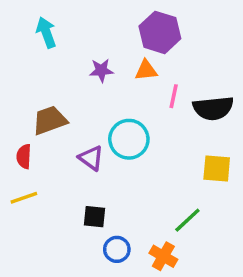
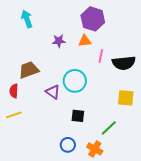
black square: (94, 217) -> (78, 116), moved

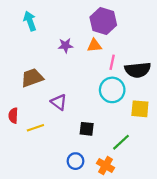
cyan circle: (75, 81) -> (112, 90), moved
red semicircle: (14, 91) -> (13, 116), moved
yellow line: (14, 115) -> (35, 128), moved

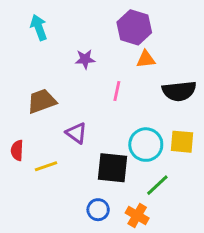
orange triangle: (94, 45) -> (146, 59), moved
pink line: (112, 62) -> (117, 91), moved
cyan circle: (112, 90) -> (146, 145), moved
black square: (87, 129) -> (113, 168), size x1.6

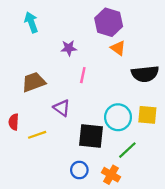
orange triangle: (146, 59) -> (118, 48), turned 42
pink line: (117, 91) -> (83, 75), moved

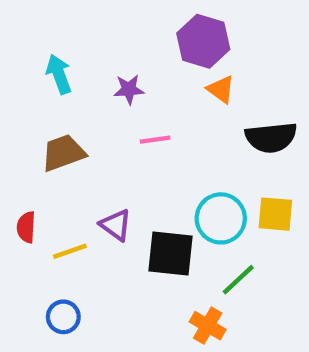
cyan arrow: (31, 22) -> (59, 74), moved
pink line: (83, 75) -> (155, 140), turned 70
purple triangle: (62, 108) -> (116, 225), moved
blue circle: (79, 170) -> (63, 317), moved

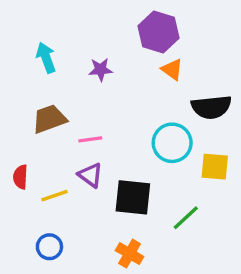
pink line: (155, 140) -> (90, 139), moved
cyan circle: (221, 218) -> (172, 143), moved
orange cross: (208, 326) -> (130, 254), moved

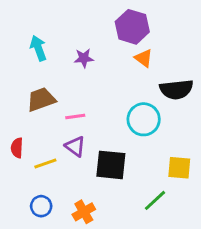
yellow square: (215, 167) -> (179, 168), moved
green line: (186, 218) -> (155, 200), moved
orange cross: (130, 254) -> (84, 212), moved, turned 30

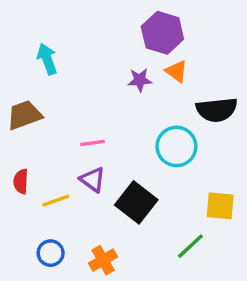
purple star: (84, 58) -> (140, 80), moved
brown trapezoid: (41, 99) -> (24, 115), moved
black square: (111, 165) -> (136, 202), turned 32

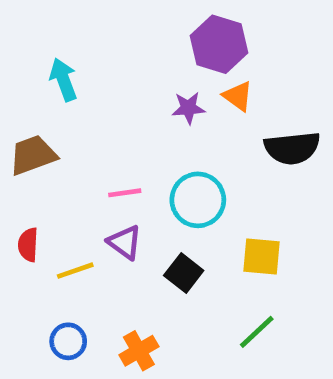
cyan circle: (176, 146) -> (198, 200), moved
black square: (136, 202) -> (184, 273), size x0.7
yellow square: (220, 206) -> (261, 256), moved

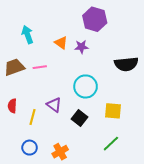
orange triangle: (238, 96) -> (61, 43), moved
pink line: (125, 193) -> (40, 67), moved
yellow line: (75, 271) -> (33, 117), turned -56

